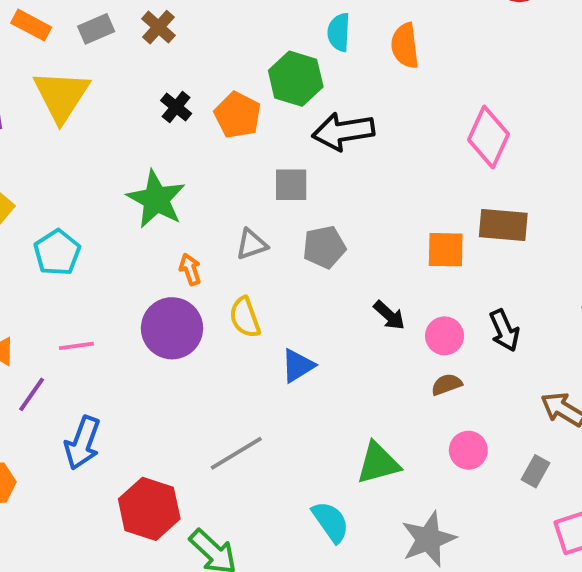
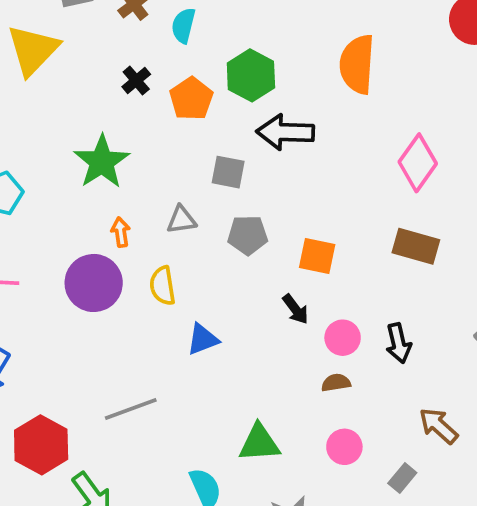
cyan semicircle: (339, 32) -> (183, 26), moved
orange semicircle: (405, 46) -> (357, 64), size x1.4
orange square: (446, 250) -> (317, 256), moved

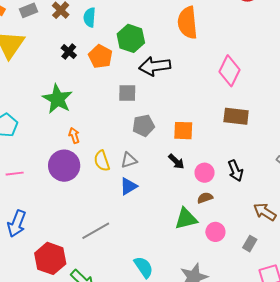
gray triangle: (181, 220) -> (129, 160), moved
green triangle: (259, 443) -> (186, 219), moved

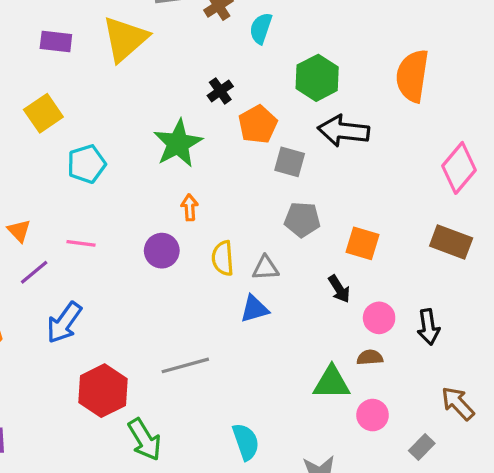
black cross: (69, 52) -> (220, 91), moved
orange pentagon: (100, 56) -> (258, 124), moved
purple circle: (64, 166) -> (162, 251), size x0.7

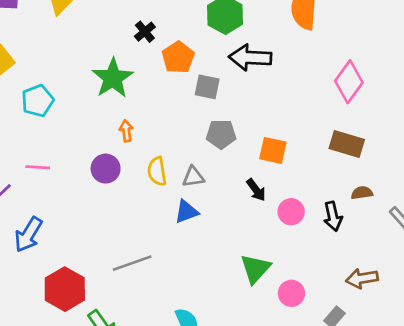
brown semicircle: (370, 357) -> (362, 193), moved
green triangle: (332, 383) -> (255, 269), turned -44
brown arrow: (458, 403) -> (362, 278), turned -52

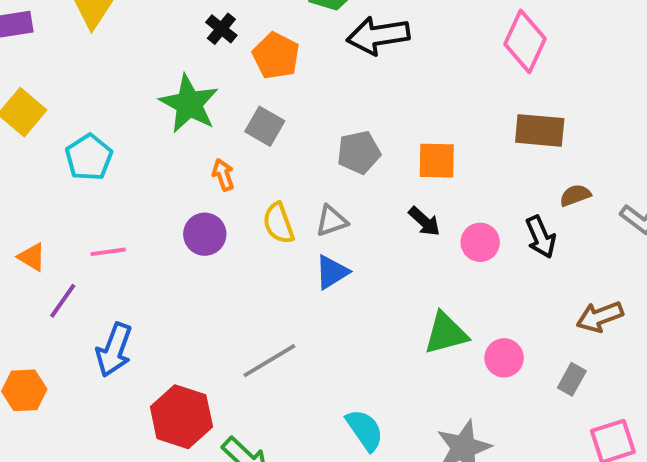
gray square: (207, 87) -> (265, 126), moved, turned 30
green triangle: (255, 269) -> (446, 333), turned 44

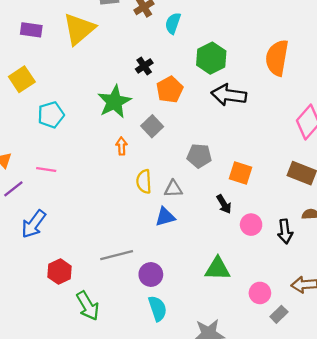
purple circle: (205, 234) -> (151, 275), moved
pink circle: (504, 358) -> (260, 293), moved
red hexagon: (181, 417) -> (60, 272), size x0.7

